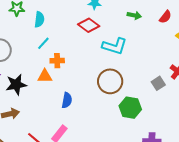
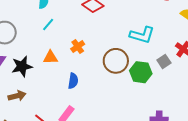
cyan L-shape: (115, 46) -> (142, 35), moved
orange cross: (57, 61) -> (78, 46), moved, turned -32
green hexagon: (130, 108) -> (141, 72), moved

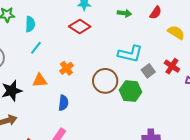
gray square: (164, 61) -> (148, 71), moved

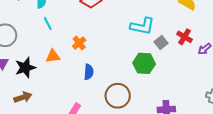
cyan line: (36, 48) -> (48, 24), turned -64
brown circle: (105, 81) -> (118, 96), moved
blue semicircle: (63, 103) -> (89, 72), moved

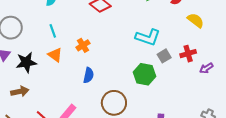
cyan line: (48, 24) -> (53, 31), moved
red cross: (184, 37) -> (188, 54), turned 35
orange triangle: (53, 56) -> (55, 55), turned 35

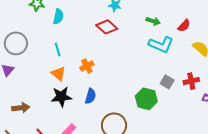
cyan L-shape: (148, 37) -> (161, 45), moved
gray square: (164, 56) -> (167, 82), turned -32
black star: (26, 62) -> (61, 97), moved

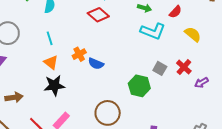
red cross: (191, 81) -> (184, 67), turned -35
blue semicircle: (90, 96) -> (96, 64), moved, turned 98

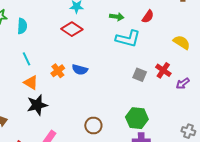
yellow semicircle: (193, 34) -> (182, 42), moved
blue semicircle: (96, 64) -> (80, 70), moved
green hexagon: (139, 86) -> (137, 118), moved
brown circle: (108, 113) -> (93, 126), size x0.7

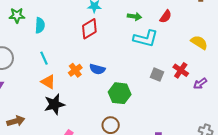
red diamond: (72, 29) -> (89, 29), turned -65
green hexagon: (137, 118) -> (120, 93), moved

